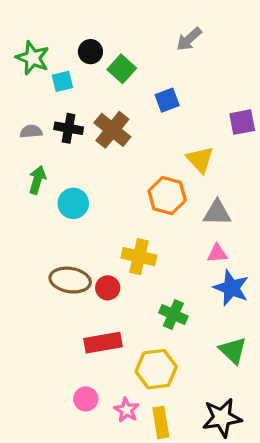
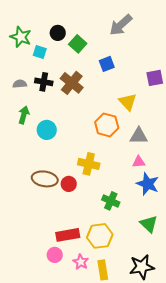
gray arrow: (189, 39) -> (121, 25), size x1.4
cyan square: (62, 81) -> (40, 52), turned 32
red rectangle: (103, 343) -> (68, 235), moved

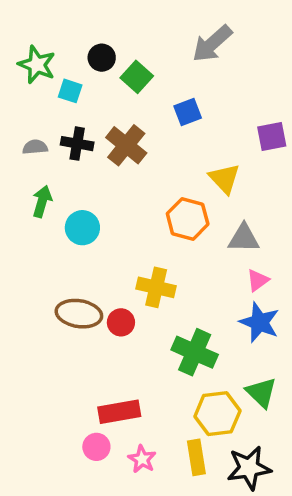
pink triangle: (139, 162) -> (258, 280), moved, turned -32
green cross: (111, 201) -> (195, 352), size x1.4
yellow hexagon: (100, 236) -> (217, 414), moved
yellow rectangle: (103, 270) -> (196, 457), moved

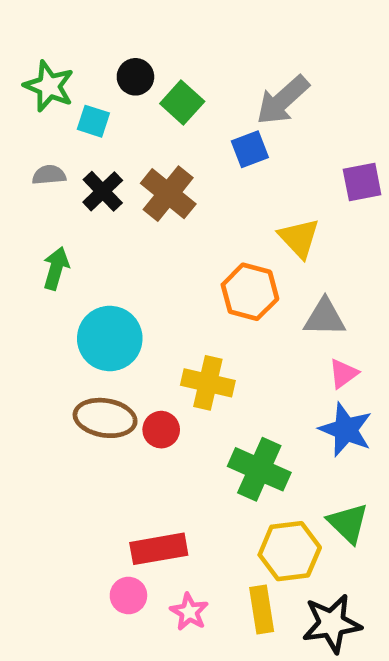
gray arrow: (212, 44) -> (283, 100), moved
black cross: (77, 144) -> (103, 191), turned 36
gray semicircle: (35, 147) -> (49, 175), moved
cyan circle: (82, 228) -> (110, 338), moved, size x1.4

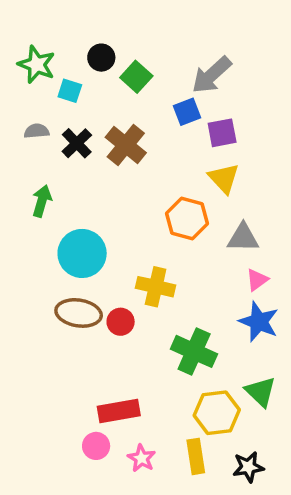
purple square: (362, 182) -> (222, 133), moved
black star: (332, 624) -> (248, 467), size x0.7

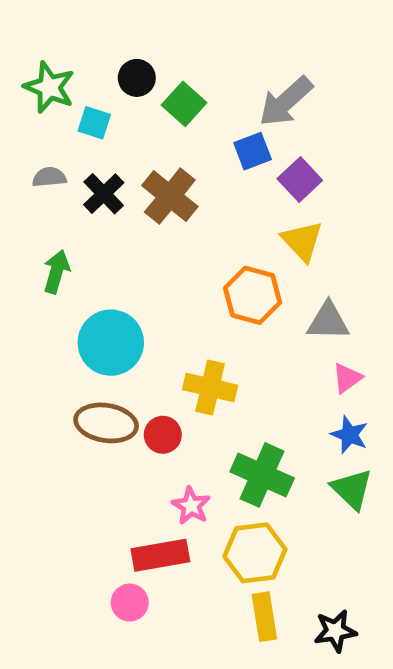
purple square: (222, 133) -> (300, 180), turned -32
blue star: (259, 322) -> (349, 435), size x0.7
green triangle: (261, 392) -> (352, 489), moved
yellow hexagon: (217, 413) -> (255, 553), moved
pink star: (142, 458) -> (191, 506), moved

